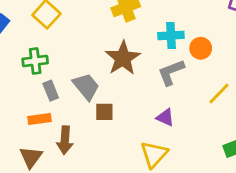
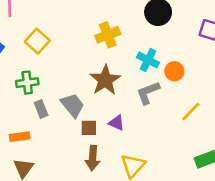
cyan cross: (171, 36) -> (148, 60), turned 30
purple triangle: (165, 118) -> (117, 123), moved
orange rectangle: (39, 119) -> (20, 137), moved
brown arrow: (65, 140) -> (93, 158), moved

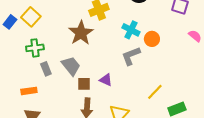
yellow square: (37, 41) -> (31, 17), moved
brown star: (105, 80) -> (81, 33), moved
yellow line: (191, 112) -> (155, 92), moved

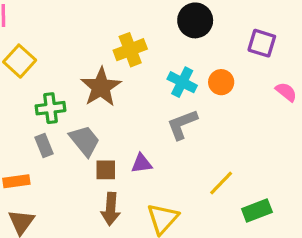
orange circle: (152, 39) -> (221, 82), moved
green cross: (35, 48) -> (51, 108), moved
purple triangle: (106, 80) -> (142, 163), turned -32

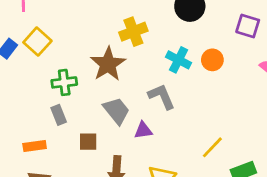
gray L-shape: (182, 124) -> (162, 97), moved, turned 88
gray trapezoid: (85, 141) -> (116, 111), moved
brown square: (106, 170) -> (88, 142), moved

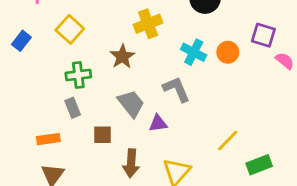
purple square: (248, 26) -> (263, 35), moved
yellow square: (37, 42) -> (70, 29), moved
brown star: (108, 64) -> (122, 56), size x0.7

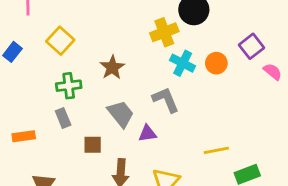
yellow cross: (148, 24) -> (164, 32), moved
purple square: (263, 35) -> (251, 46), turned 35
orange rectangle: (48, 139) -> (24, 136), moved
yellow line: (228, 140) -> (216, 150), turned 35

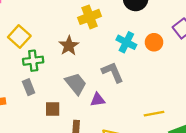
yellow cross: (164, 32) -> (90, 17), moved
yellow square: (60, 41) -> (19, 36), moved

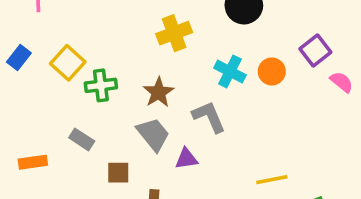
brown star: (69, 46) -> (158, 92), moved
green cross: (33, 61) -> (101, 85), moved
gray rectangle: (29, 87) -> (82, 139), turned -35

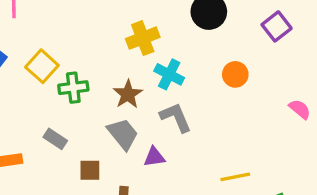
purple square: (315, 51) -> (277, 26), moved
cyan cross: (230, 71) -> (169, 74), moved
pink semicircle: (342, 82) -> (300, 109), moved

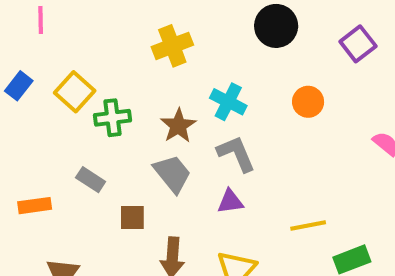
yellow cross: (143, 38) -> (172, 46), moved
purple triangle: (154, 157) -> (230, 202), moved

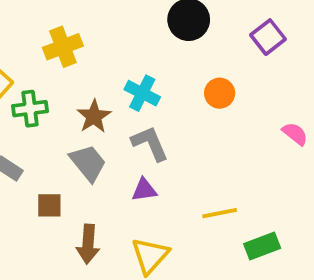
yellow cross: (172, 46) -> (63, 47), moved

